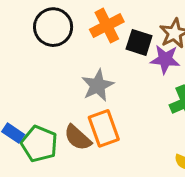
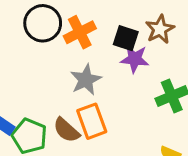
orange cross: (107, 26) -> (80, 32), moved
purple star: (165, 59) -> (135, 59), moved

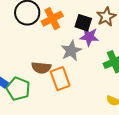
gray star: (86, 80) -> (71, 51), moved
brown semicircle: (66, 130) -> (41, 68), moved, turned -36

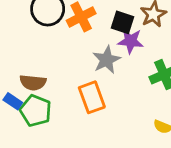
brown semicircle: (41, 68) -> (33, 83), moved

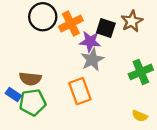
purple star: (131, 41) -> (90, 42), moved
green pentagon: (36, 111) -> (33, 102), turned -30

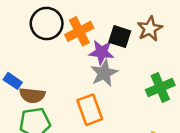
blue rectangle: (13, 95) -> (13, 81), moved

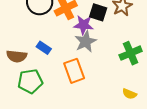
blue rectangle: (13, 81) -> (44, 48), moved
brown semicircle: (32, 95) -> (17, 56), moved

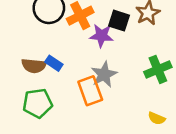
gray star: (86, 42) -> (104, 74), moved
brown semicircle: (17, 56) -> (34, 66), moved

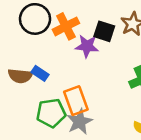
gray star: (104, 74) -> (80, 122), moved
green pentagon: (38, 103) -> (51, 113), moved

